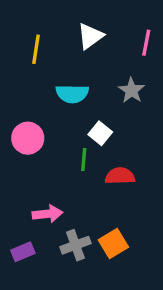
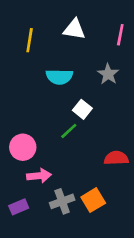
white triangle: (90, 36) -> (74, 29), turned 45
pink circle: (28, 138) -> (23, 147), moved
green line: (84, 160) -> (69, 131), turned 42
red semicircle: (120, 176) -> (116, 158), moved

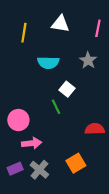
green line: (69, 131) -> (56, 107), turned -72
gray cross: (62, 201) -> (39, 170), moved, turned -30

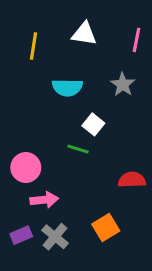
green line: (56, 107) -> (78, 149), turned -48

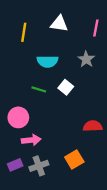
green line: (78, 149) -> (39, 89), moved
gray cross: (55, 237) -> (39, 166), turned 30

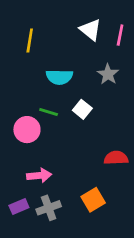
white triangle: (59, 24) -> (90, 30), moved, turned 30
pink circle: (18, 117) -> (27, 130), moved

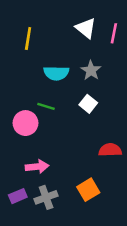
gray star: (108, 74) -> (91, 70), moved
white square: (82, 109) -> (88, 104), moved

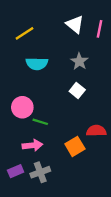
yellow line: (28, 38) -> (25, 33), turned 48
cyan semicircle: (56, 73) -> (37, 64), moved
green line: (46, 106) -> (40, 122), moved
orange square: (88, 190) -> (75, 146), moved

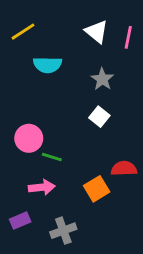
yellow line: (25, 33) -> (23, 32), moved
cyan semicircle: (37, 64) -> (47, 65), moved
gray cross: (40, 172) -> (63, 231), moved

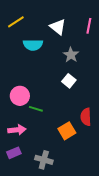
white triangle: (97, 32) -> (58, 27), moved
red semicircle: (124, 169) -> (86, 117), turned -90
pink arrow: (42, 187) -> (17, 130), moved
gray cross: (63, 231) -> (44, 160), turned 36

